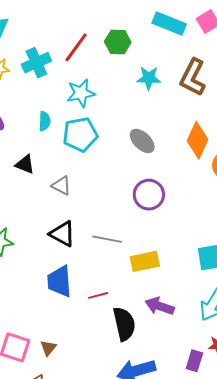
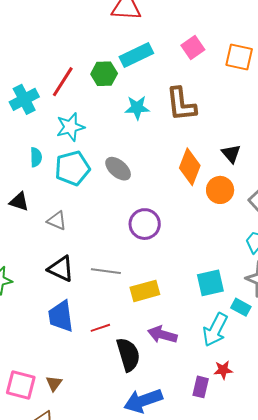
cyan rectangle: (169, 24) -> (136, 55), moved, turned -44
brown L-shape: (193, 77) -> (181, 104), turned -30
gray ellipse: (142, 141) -> (118, 169), moved

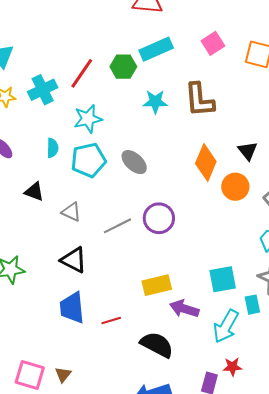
gray line: (106, 271) -> (118, 226), moved, turned -36
cyan rectangle: (241, 307) -> (252, 305), turned 48
purple arrow: (162, 335) -> (184, 309), moved
black semicircle: (128, 355) -> (157, 345), moved, turned -48

